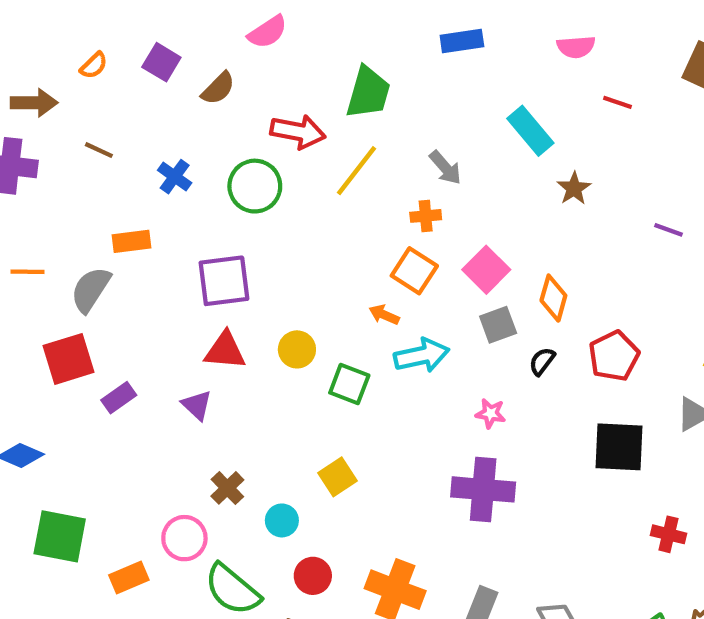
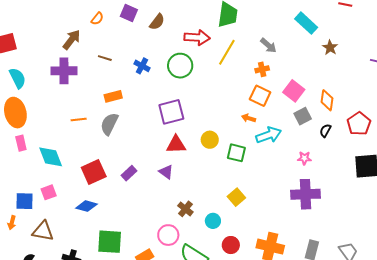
brown arrow: (34, 103) -> (72, 40), turned -45
orange rectangle: (131, 241) -> (113, 96), moved
red square: (69, 359) -> (94, 172), moved

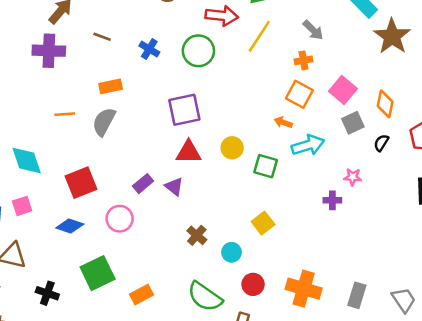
brown star: (330, 47) -> (392, 36), size x1.8
purple rectangle: (129, 173) -> (143, 184), moved
purple cross: (306, 194) -> (332, 200), moved, size x0.5
pink circle: (168, 235) -> (120, 219), moved
green square: (110, 242) -> (98, 273), turned -32

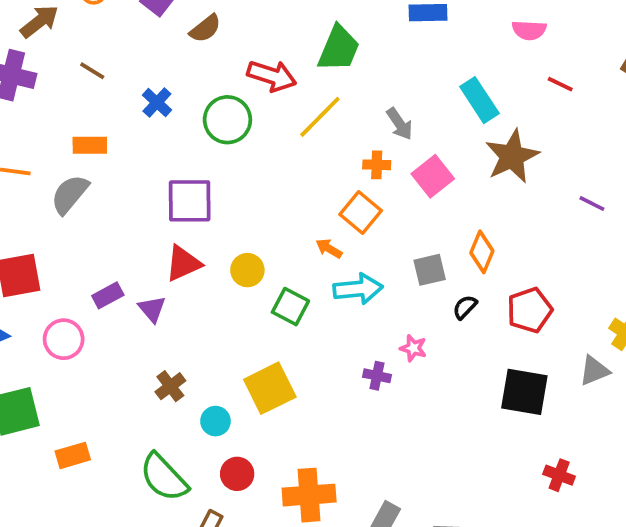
pink square: (343, 90) -> (433, 176), moved
red triangle: (189, 152) -> (183, 263), turned -36
yellow square: (263, 223) -> (270, 388), size x1.5
orange cross: (304, 289) -> (309, 495), turned -32

